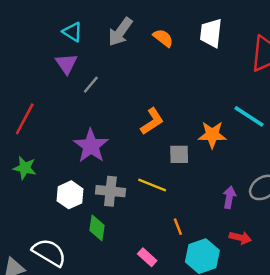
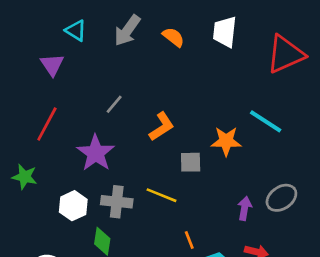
purple triangle: (66, 64) -> (52, 65), moved
gray line: (91, 85) -> (114, 104), moved
red line: (25, 119) -> (47, 124), moved

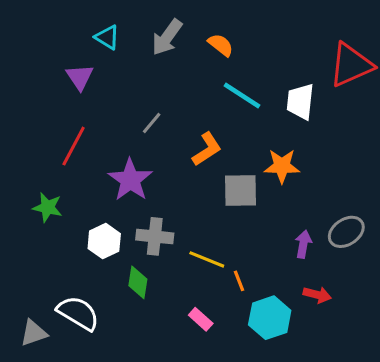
white trapezoid: (225, 32) -> (300, 102), moved
cyan line: (266, 121) -> (242, 96), moved
gray square: (191, 162) -> (241, 190), size x1.4
yellow line: (162, 195) -> (207, 259), moved

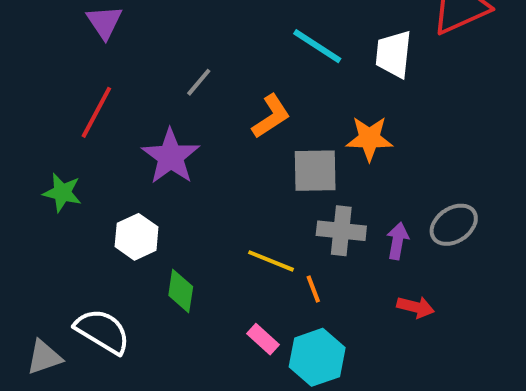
gray cross: (155, 236) -> (341, 231), moved
cyan hexagon: (270, 318) -> (317, 357), moved

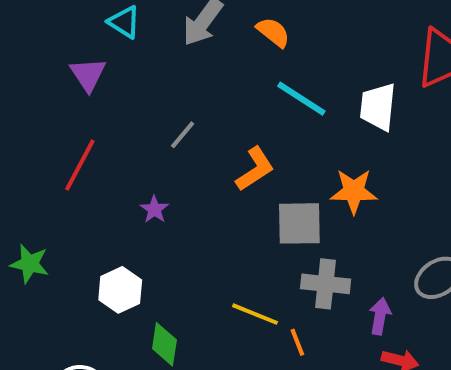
purple star: (171, 156) -> (154, 209), size x0.5
green star: (62, 193) -> (30, 264), moved
purple arrow: (398, 241) -> (380, 316), moved

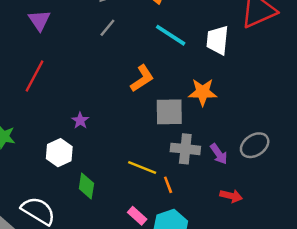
gray line: (183, 135) -> (107, 28), moved
purple star: (154, 209) -> (80, 120), moved
purple arrow: (380, 316) -> (219, 154), moved, turned 135

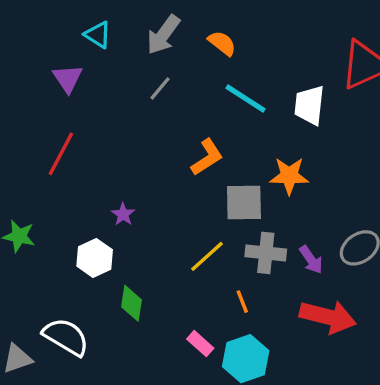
yellow line: (142, 167) -> (207, 256), moved, turned -64
red arrow: (231, 196) -> (328, 317), size x1.8

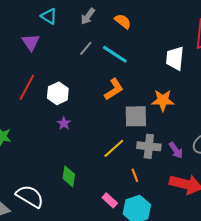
gray arrow: (163, 35) -> (88, 16), size x0.7
cyan line: (246, 98) -> (115, 54), moved
white hexagon: (95, 258) -> (58, 93), moved

